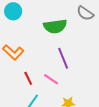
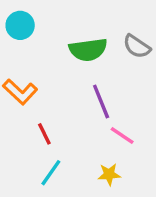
gray semicircle: (85, 13) -> (137, 46), moved
pink line: (51, 79) -> (122, 135), moved

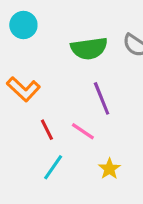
pink line: (122, 135) -> (83, 131), moved
yellow star: (109, 174) -> (109, 169), turned -30

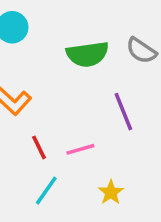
purple line: (102, 98) -> (123, 112), moved
pink line: (83, 131) -> (80, 149), turned -50

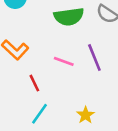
pink line: (80, 149) -> (64, 61), moved, turned 36

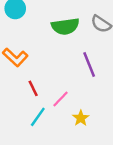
pink line: (64, 61) -> (60, 99), moved, turned -66

